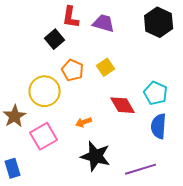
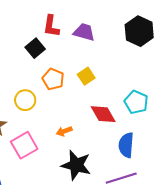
yellow circle: (45, 91) -> (25, 100), size x0.7
blue semicircle: (159, 126) -> (126, 145), moved

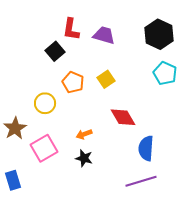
cyan pentagon: (136, 102) -> (165, 73), moved
black star: (76, 165) -> (84, 158), moved, size x0.6

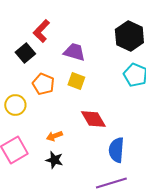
red L-shape: (71, 29) -> (41, 31), turned 35
purple trapezoid: (104, 35) -> (74, 52), moved
yellow square: (106, 79) -> (76, 81), turned -36

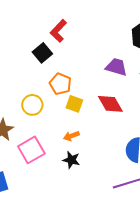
purple trapezoid: (74, 52) -> (116, 67), moved
yellow square: (76, 81) -> (74, 104), moved
red diamond: (93, 119) -> (110, 104), moved

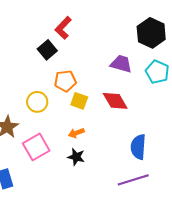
orange pentagon: (60, 84) -> (65, 81), turned -30

